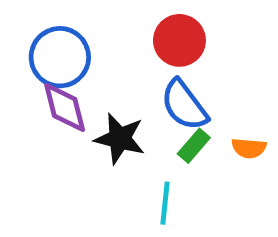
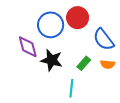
blue circle: (60, 57) -> (51, 25), moved
blue semicircle: (184, 105) -> (103, 39), moved

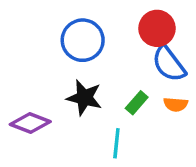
red circle: (78, 18) -> (157, 28), moved
purple diamond: (28, 47) -> (30, 123), moved, turned -55

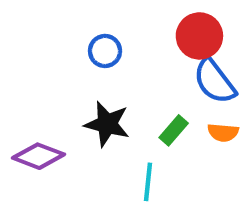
blue circle: (83, 40) -> (105, 51), size x0.6

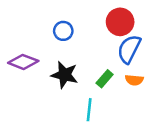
blue semicircle: (214, 81) -> (129, 49), turned 64
purple diamond: (38, 156) -> (23, 62), moved

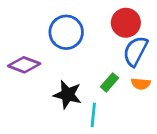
blue circle: (63, 31) -> (66, 32), size x1.6
black star: (65, 75) -> (68, 95), moved

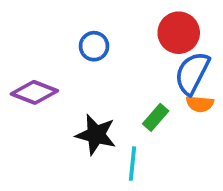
blue circle: (66, 32) -> (94, 46), size x0.6
orange semicircle: (141, 84) -> (200, 104), moved

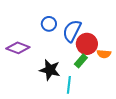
red circle: (179, 33) -> (87, 44), moved
blue semicircle: (192, 73) -> (72, 31), moved

